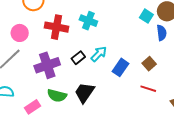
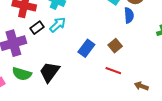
cyan arrow: (99, 54) -> (58, 25), moved
black rectangle: (78, 58) -> (37, 28), moved

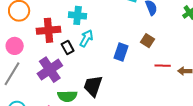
black rectangle: (37, 28) -> (68, 47), turned -64
red line: (113, 71) -> (163, 66), moved

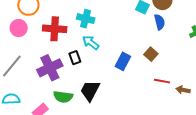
cyan arrow: (86, 38) -> (91, 43), turned -90
pink circle: (15, 46) -> (19, 28), moved
black rectangle: (68, 47) -> (75, 58), moved

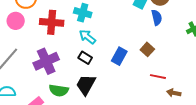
black rectangle: (75, 58) -> (85, 58), moved, turned -40
brown arrow: (183, 90) -> (174, 93), moved

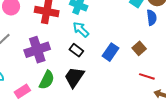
green semicircle: (59, 90) -> (47, 80), turned -78

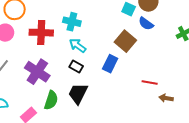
blue semicircle: (152, 18) -> (146, 24), turned 140
brown square: (139, 48) -> (125, 41), moved, size x1.5
purple cross: (37, 50) -> (37, 72), turned -30

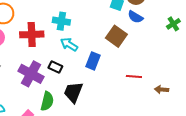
blue rectangle: (110, 64) -> (93, 61), moved
black rectangle: (76, 67) -> (55, 67), moved
red line: (150, 83) -> (134, 77), moved

